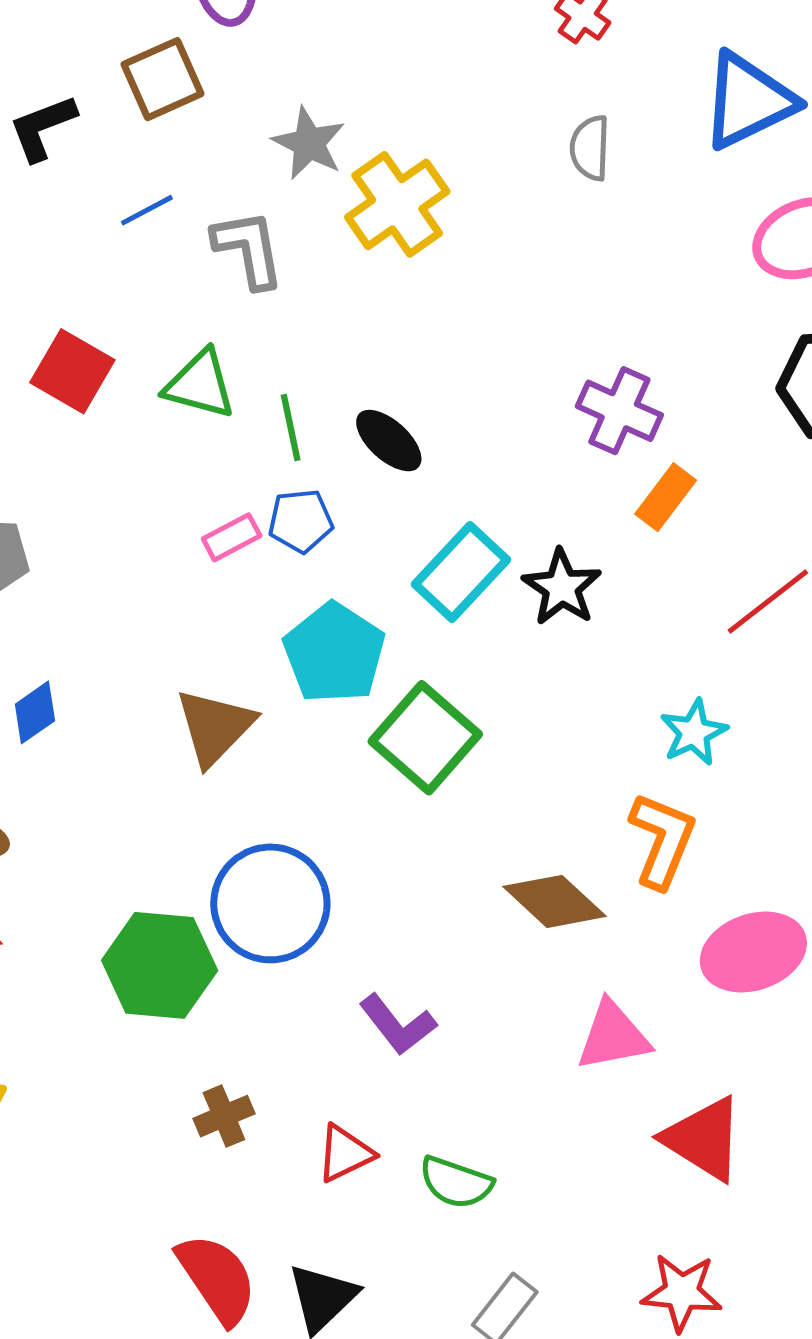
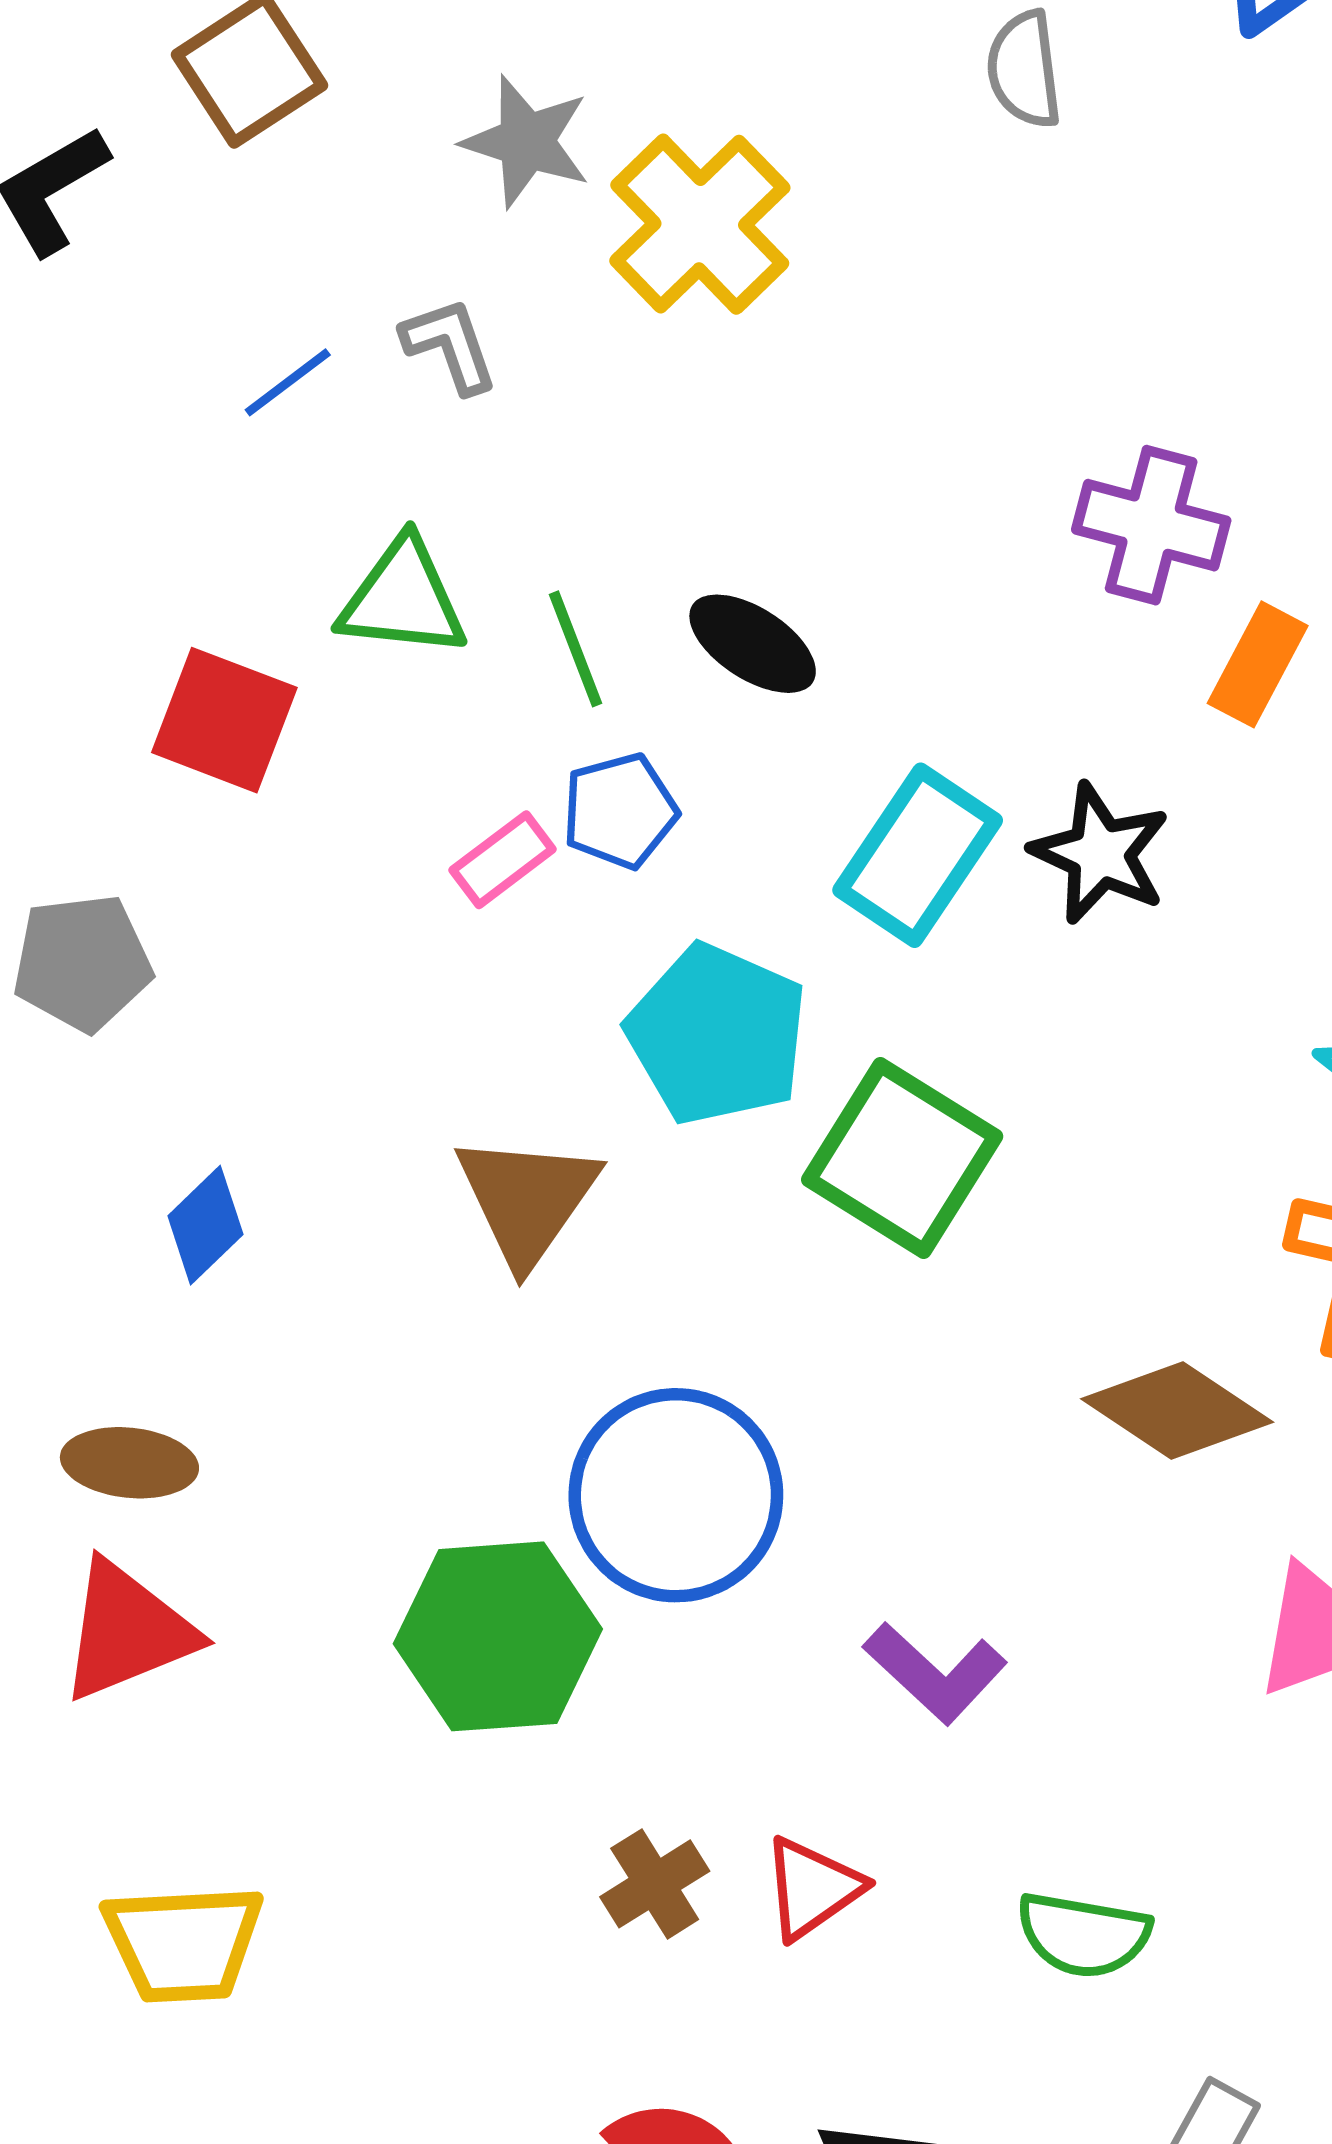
blue line: (147, 210) -> (288, 382), moved
gray L-shape: (248, 249) -> (450, 345), size x0.7
red square: (72, 371) -> (224, 720), moved
red triangle: (345, 1153) -> (812, 1888), moved

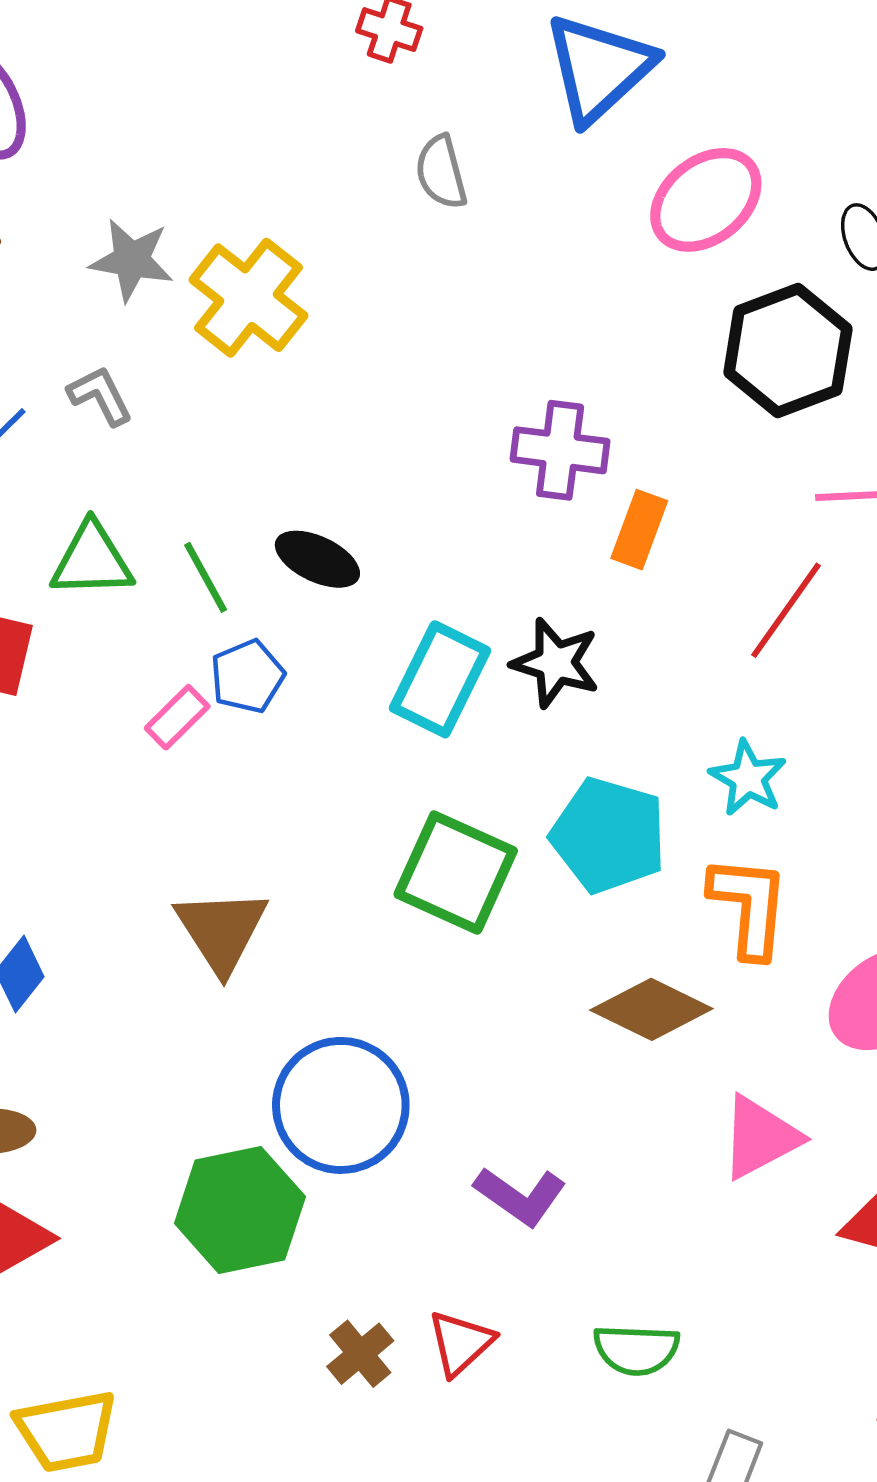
cyan pentagon: (717, 1035) -> (609, 835), moved

